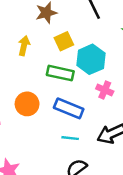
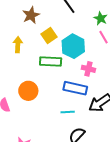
blue rectangle: (69, 108) -> (75, 88), moved

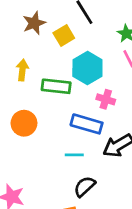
yellow square: (49, 36) -> (64, 35), moved
yellow arrow: (18, 45) -> (22, 70), moved

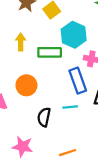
blue rectangle: (87, 124) -> (78, 81), turned 60
black semicircle: (85, 187) -> (44, 117), moved, turned -30

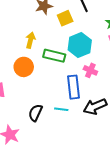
orange circle: (26, 85) -> (24, 67), moved

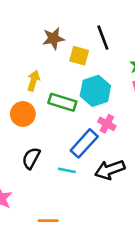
yellow square: (65, 18) -> (79, 56), turned 35
blue rectangle: (74, 87) -> (84, 143), turned 45
black semicircle: (35, 113) -> (31, 158), moved

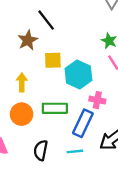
black line: (103, 38) -> (46, 20), moved
yellow square: (79, 56) -> (53, 60), moved
green rectangle: (62, 102) -> (55, 108), moved

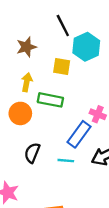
brown star: (28, 40) -> (26, 47), moved
cyan hexagon: (78, 74) -> (86, 47), moved
green rectangle: (55, 108) -> (50, 100), moved

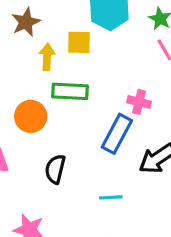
yellow arrow: (27, 82) -> (47, 57), moved
cyan line: (66, 161) -> (111, 197), moved

